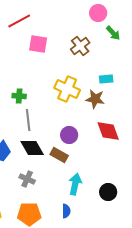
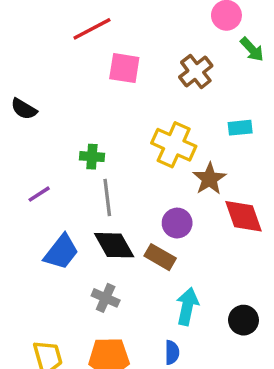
brown star: (95, 99) -> (209, 179), moved, turned 30

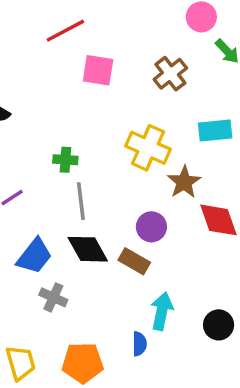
cyan rectangle: (240, 128) -> (215, 130), size x1.4
gray cross: (106, 298) -> (53, 297), moved
blue semicircle: (172, 352) -> (139, 344), moved

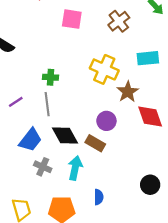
gray line: (81, 201) -> (47, 104), moved
cyan arrow: (162, 311) -> (75, 168), moved

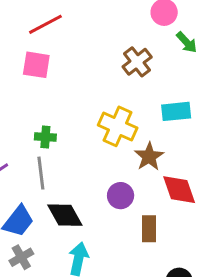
pink square: (72, 19) -> (36, 65), moved
brown rectangle: (95, 143) -> (149, 229), moved, turned 60
gray cross: (43, 167) -> (21, 257), moved, turned 36

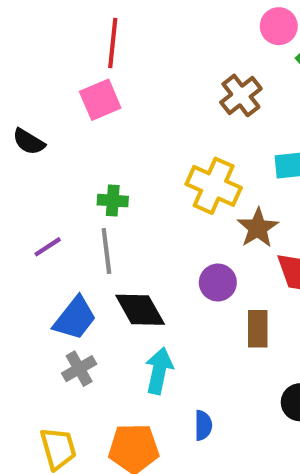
red line: (45, 24) -> (113, 43), turned -56
pink square: (36, 65) -> (100, 100), turned -32

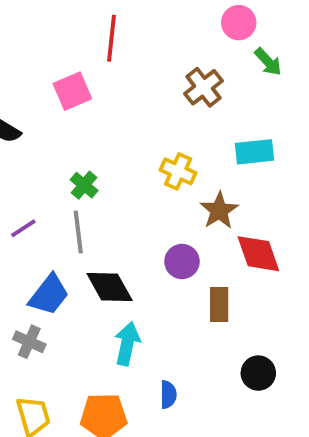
red line: (113, 43) -> (111, 38), moved
yellow cross: (214, 186) -> (178, 171), size x0.7
green cross: (113, 201) -> (84, 185), turned 36
gray cross: (79, 369) -> (29, 342), moved, turned -36

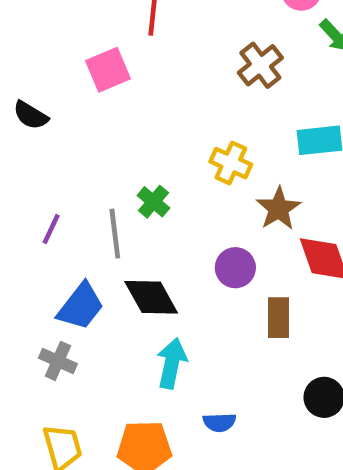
green cross: (84, 185) -> (153, 202), moved
purple line: (23, 228) -> (51, 229), turned -32
blue semicircle: (168, 395) -> (219, 422), turned 88

